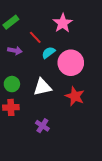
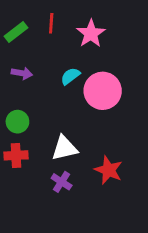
red line: (35, 37) -> (51, 23), moved, turned 48
white triangle: (42, 87) -> (64, 148), moved
red star: (75, 96) -> (109, 170), moved

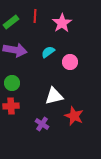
purple arrow: (22, 73) -> (15, 50), size x1.6
pink circle: (103, 91) -> (70, 62), size x0.6
white triangle: (64, 148) -> (54, 96), moved

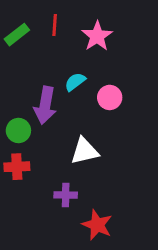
purple arrow: (15, 50) -> (45, 105), moved, turned 90
red star: (74, 116) -> (97, 225), moved
purple cross: (42, 124) -> (66, 195), turned -32

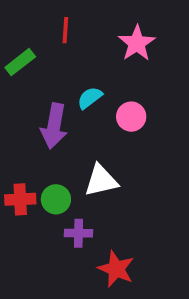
green rectangle: (17, 35) -> (20, 62), moved
pink star: (97, 36) -> (137, 43), moved
green circle: (18, 131) -> (56, 199), moved

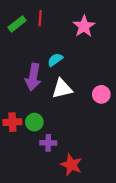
green rectangle: (20, 62) -> (17, 24), moved
pink circle: (131, 117) -> (101, 94), moved
white triangle: (101, 181) -> (62, 89), moved

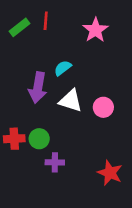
white triangle: (62, 89) -> (71, 101), turned 30
pink circle: (101, 94) -> (103, 107), moved
red star: (71, 165) -> (110, 173), moved

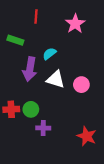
green rectangle: (19, 27) -> (15, 40), moved, turned 56

